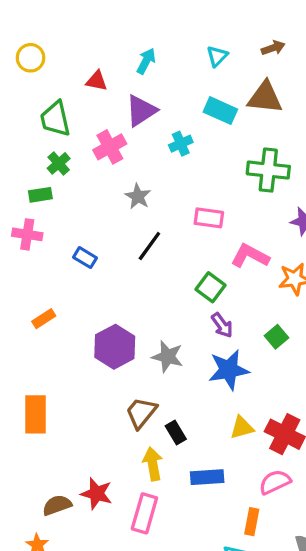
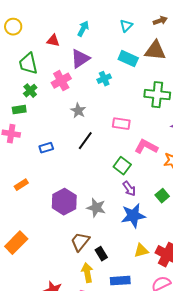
blue rectangle: (85, 258) -> (46, 148), turned -48
orange rectangle: (35, 414) -> (16, 243), turned 45

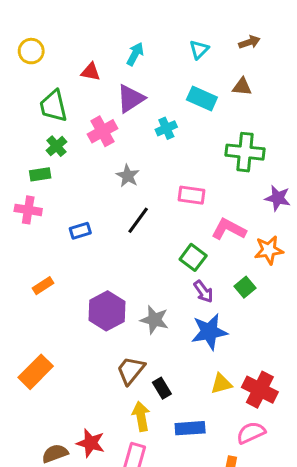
brown triangle: (155, 51) -> (242, 87), size x0.6
green square: (162, 196) -> (245, 287), moved

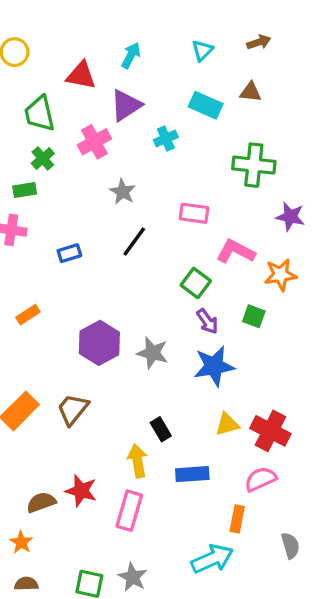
red triangle: (91, 72) -> (81, 75), size x1.4
green square: (245, 287) -> (254, 316), turned -30
brown trapezoid: (131, 370) -> (73, 409), moved

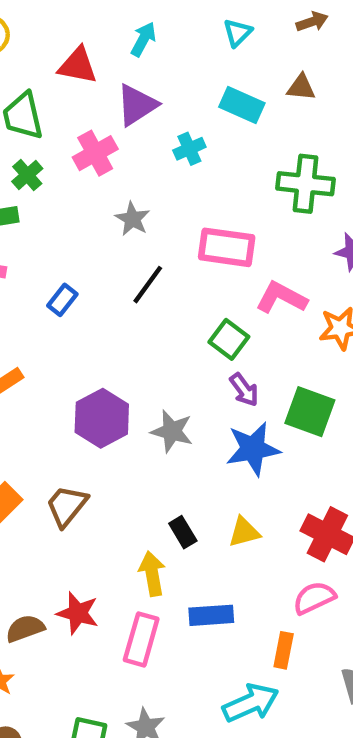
pink rectangle: (194, 213) -> (227, 247), size x1.4
blue rectangle: (69, 253) -> (62, 300), turned -35
green square: (254, 316) -> (310, 412), moved, size x1.6
yellow triangle: (227, 424) -> (244, 532), moved
blue rectangle: (192, 474) -> (211, 615), moved

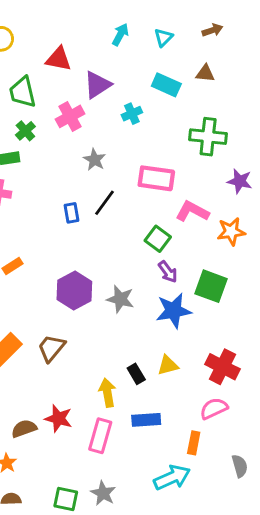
cyan arrow: (143, 39) -> (120, 34), moved
blue rectangle: (62, 300) -> (71, 213), moved, turned -48
black rectangle: (183, 532) -> (136, 374), moved

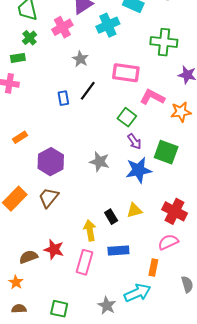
cyan cross: (132, 114) -> (108, 25), size x1.5
purple hexagon: (74, 290) -> (51, 162), moved
gray star: (103, 493) -> (107, 306), moved

